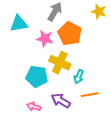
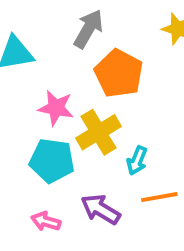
pink star: (45, 39) -> (56, 108), moved
yellow cross: (60, 63) -> (99, 132), turned 35

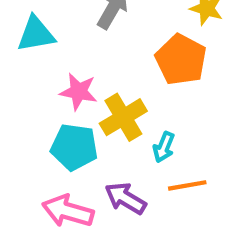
orange pentagon: (119, 73) -> (181, 60), moved
pink arrow: (46, 221) -> (68, 211), size x1.6

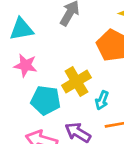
pink star: (79, 92) -> (25, 65), moved

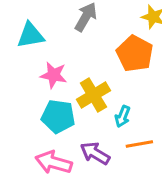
pink star: (25, 65) -> (54, 75), moved

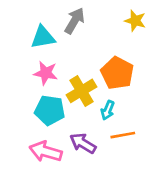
cyan triangle: (31, 35) -> (43, 37), moved
orange pentagon: (135, 54) -> (117, 73), moved

